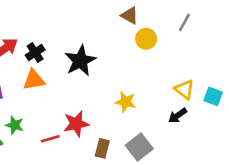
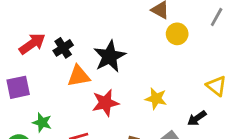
orange triangle: (34, 80) -> (79, 76), moved
black arrow: (178, 115) -> (197, 118), moved
red star: (76, 124) -> (105, 103), moved

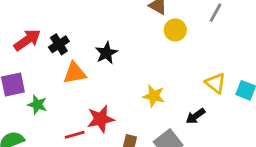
black star: (110, 56) -> (106, 53), size x0.7
red star: (105, 103) -> (101, 119), moved
green star: (42, 123) -> (37, 105), moved

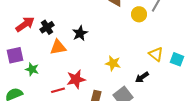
yellow circle: (175, 30) -> (139, 14), moved

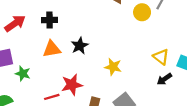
black cross: (47, 27) -> (50, 20), moved, turned 32
black star: (80, 33) -> (80, 46), moved
black arrow: (142, 77) -> (164, 79), moved

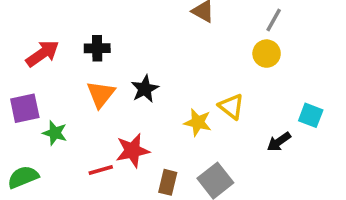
yellow circle: (142, 12) -> (267, 54), moved
orange triangle: (52, 49) -> (101, 94), turned -42
yellow triangle: (161, 57) -> (231, 106), moved

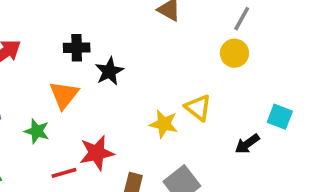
black cross: (97, 48) -> (77, 48), moved
black star: (145, 89) -> (109, 71), moved
green star: (55, 133) -> (37, 131), moved

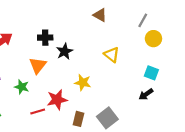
yellow circle: (234, 53) -> (153, 39), moved
yellow triangle: (198, 108) -> (112, 55), moved
cyan square: (280, 117) -> (151, 73), moved
yellow star: (164, 124) -> (83, 83), moved

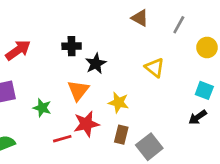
gray line: (143, 20) -> (179, 25), moved
orange triangle: (38, 65) -> (78, 90), moved
brown rectangle: (78, 119) -> (121, 135), moved

